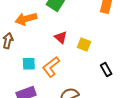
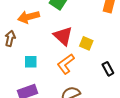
red triangle: (61, 37) -> (63, 36), size x1.5
orange L-shape: (51, 67) -> (66, 64), moved

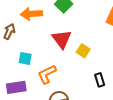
orange L-shape: (66, 64) -> (47, 74), moved

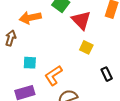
red triangle: (62, 39) -> (81, 20), moved

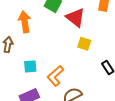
orange arrow: (30, 18) -> (25, 22), turned 100

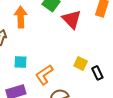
yellow square: (84, 44) -> (81, 64), moved

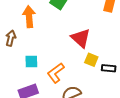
red triangle: (72, 19) -> (81, 38), moved
black rectangle: (97, 73) -> (109, 68), turned -56

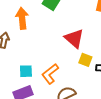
cyan square: (31, 62) -> (26, 71), moved

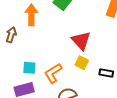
yellow square: (85, 60) -> (82, 63), moved

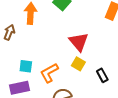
black rectangle: (106, 73) -> (102, 75), turned 48

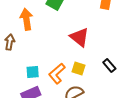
yellow square: (78, 64) -> (78, 68), moved

